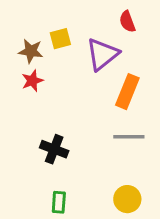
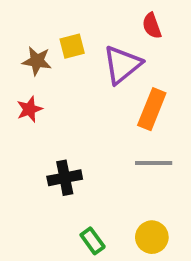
red star: (32, 81) -> (29, 109), moved
black cross: (54, 149) -> (65, 178), turned -32
green rectangle: (59, 202) -> (93, 241), moved, turned -40

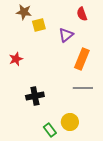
brown star: (37, 61) -> (24, 12), moved
purple triangle: (122, 65) -> (66, 35), size x0.7
yellow circle: (152, 237) -> (70, 122), moved

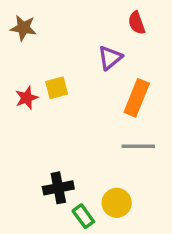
brown star: (24, 12) -> (23, 28), moved
yellow square: (39, 25) -> (57, 88), moved
black cross: (35, 96) -> (58, 188), moved

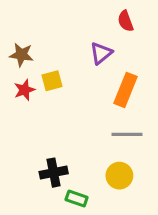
brown star: (23, 28) -> (21, 55), moved
yellow circle: (117, 203) -> (119, 176), moved
green rectangle: (83, 216) -> (77, 199), turned -35

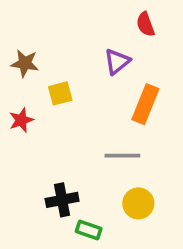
red star: (24, 90) -> (21, 120), moved
gray line: (127, 134) -> (122, 156), moved

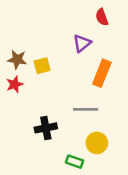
brown star: (25, 63) -> (17, 59), moved
black cross: (62, 200) -> (46, 128), moved
green rectangle: (89, 230) -> (74, 162), moved

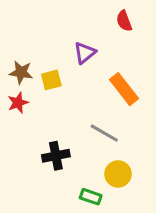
purple triangle: (82, 43) -> (85, 53), moved
orange rectangle: (102, 73) -> (124, 89), turned -60
gray line: (86, 109) -> (104, 133), turned 30

